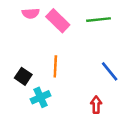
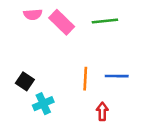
orange line: (55, 66) -> (85, 79), moved
blue line: (110, 71) -> (117, 76), turned -50

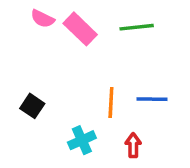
pink semicircle: (33, 14) -> (43, 19), turned 30
cyan cross: (43, 104) -> (82, 140), moved

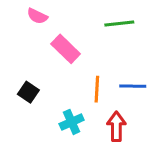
pink rectangle: (80, 29) -> (66, 49), moved
red arrow: (133, 145) -> (116, 126), size x1.4

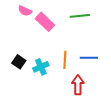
pink rectangle: (66, 49) -> (45, 22), moved
cyan cross: (72, 122) -> (41, 67), moved

